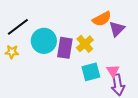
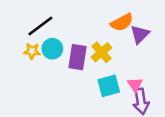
black line: (18, 27) -> (40, 26), moved
cyan circle: (44, 41) -> (52, 49), size x0.7
yellow star: (12, 52) -> (32, 51), moved

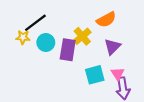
purple triangle: (140, 34) -> (112, 47), moved
yellow star: (32, 51) -> (23, 37), moved
yellow cross: (101, 52) -> (82, 36), moved

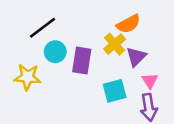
yellow cross: (82, 36) -> (115, 44), moved
yellow star: (23, 37) -> (27, 77), moved, size x1.5
pink triangle: (118, 74) -> (150, 81), moved

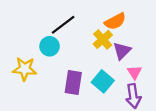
black line: (43, 28) -> (63, 25), moved
purple rectangle: (82, 61) -> (73, 82), moved
cyan square: (115, 91) -> (103, 81), turned -35

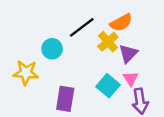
black line: (63, 25) -> (82, 27), moved
pink triangle: (134, 72) -> (131, 79), moved
purple rectangle: (73, 82) -> (65, 99), moved

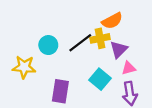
black line: (82, 27) -> (80, 43), moved
yellow cross: (108, 42) -> (100, 38), turned 30
pink triangle: (131, 79) -> (129, 68), moved, turned 48

